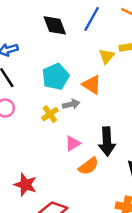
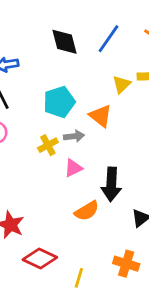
pink triangle: (73, 143) -> (73, 168), moved

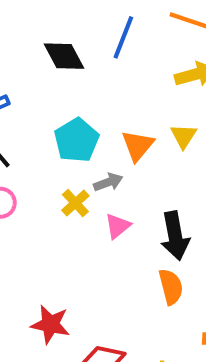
yellow triangle: (122, 84) -> (184, 136), moved
orange triangle: (101, 116) -> (138, 146), turned 45
orange semicircle: (87, 211) -> (171, 287), moved, turned -60

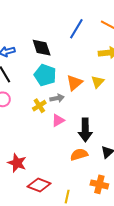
black diamond: (64, 56) -> (42, 48), moved
cyan pentagon: (77, 140) -> (45, 75), turned -30
orange semicircle: (171, 287) -> (79, 154), turned -102

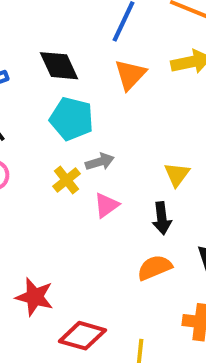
yellow triangle: (98, 82) -> (177, 175), moved
orange triangle: (74, 83) -> (130, 75), moved
black arrow: (85, 130) -> (162, 218), size x0.7

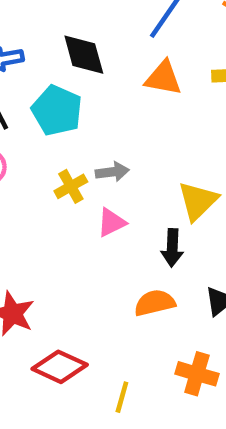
orange triangle: (130, 75) -> (163, 78), turned 48
cyan pentagon: (72, 119) -> (57, 110), moved
yellow triangle: (177, 175) -> (198, 201), size x1.4

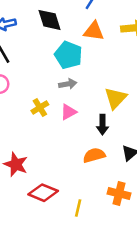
cyan pentagon: (57, 110) -> (68, 55), moved
yellow cross: (71, 186) -> (40, 108), moved

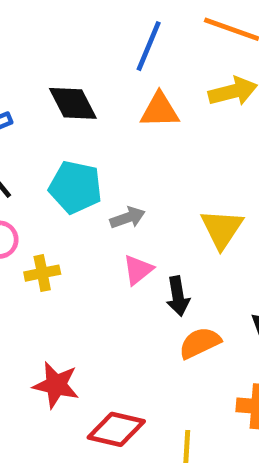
cyan pentagon: (68, 55) -> (75, 187), moved
yellow cross: (40, 108) -> (42, 273), moved, turned 30
black arrow: (103, 125) -> (178, 296), moved

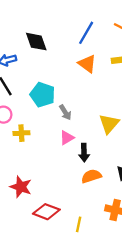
black diamond: (73, 103) -> (36, 42), moved
orange triangle: (160, 110) -> (87, 64), turned 30
gray arrow: (128, 218) -> (65, 112), turned 70

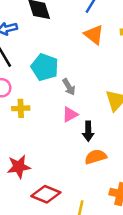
red star: (21, 187) -> (19, 167), turned -30

